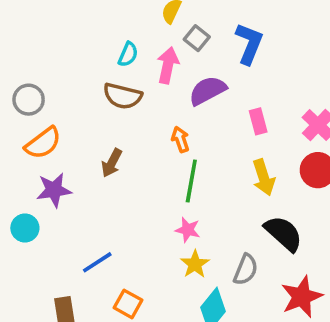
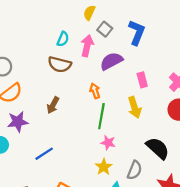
yellow arrow: (264, 177) -> (135, 107), moved
pink star: (188, 230) -> (108, 143), moved
blue line: (97, 262) -> (44, 154), moved

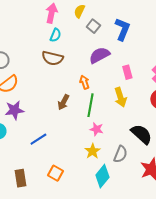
pink arrow: (87, 46) -> (51, 13), moved
brown arrow: (53, 105) -> (63, 102), moved

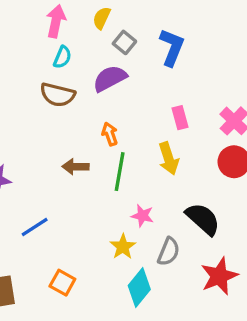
purple semicircle: (99, 55) -> (110, 78), moved
brown arrow: (63, 102) -> (75, 167), turned 63
pink star: (96, 129) -> (142, 216), moved

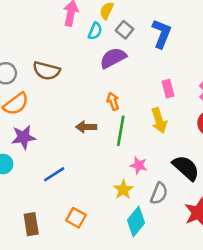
cyan semicircle: (62, 57) -> (95, 31), moved
brown semicircle: (58, 95) -> (47, 71), moved

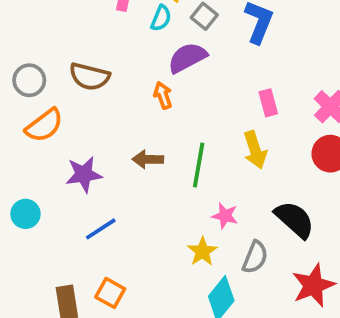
orange arrow: (113, 101) -> (163, 95), moved
purple star: (24, 137) -> (84, 174), moved
orange square: (76, 218) -> (110, 293), moved

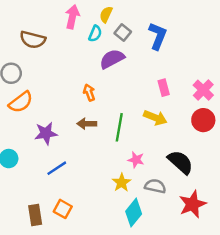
brown semicircle: (89, 76) -> (33, 40), moved
orange arrow: (163, 95) -> (89, 92), moved
yellow arrow: (255, 150) -> (155, 118), turned -50
gray semicircle: (255, 257) -> (155, 186), turned -100

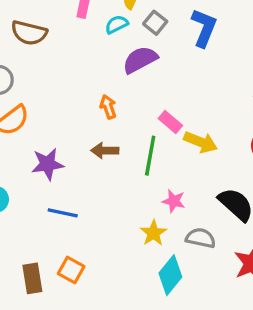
cyan semicircle: (95, 34) -> (117, 24), turned -140
pink rectangle: (164, 88) -> (170, 122), moved, turned -35
blue line: (57, 168) -> (63, 213), turned 45

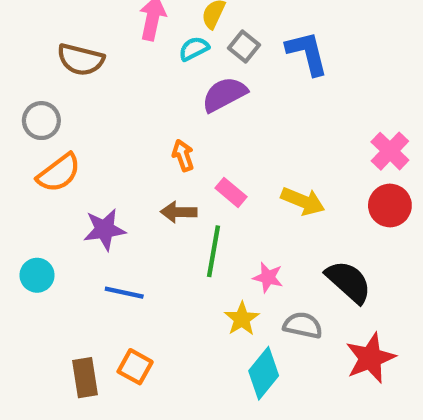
blue L-shape: (204, 28) -> (307, 53), turned -36
pink rectangle: (170, 122) -> (231, 192), moved
green line: (150, 156) -> (213, 251), moved

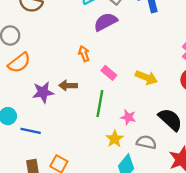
brown arrow: (179, 212) -> (68, 85), moved
blue line: (124, 293) -> (31, 131), moved

